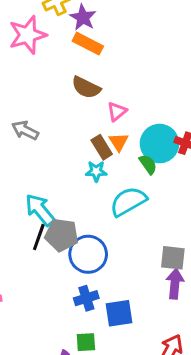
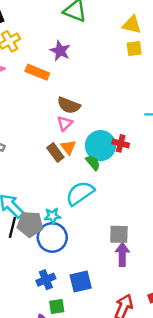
purple star: (83, 18) -> (60, 51), moved
brown semicircle: (86, 87) -> (69, 105), moved
cyan star: (96, 171) -> (52, 216), moved
blue cross: (86, 298) -> (46, 280), moved

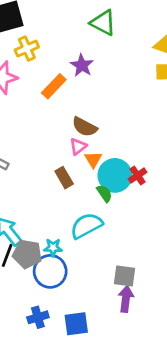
orange rectangle: (37, 72) -> (54, 86), turned -75
red cross: (121, 143) -> (138, 176), turned 35
orange triangle: (68, 147) -> (93, 159), moved

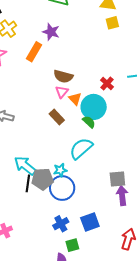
red cross: (138, 176) -> (107, 83), moved

